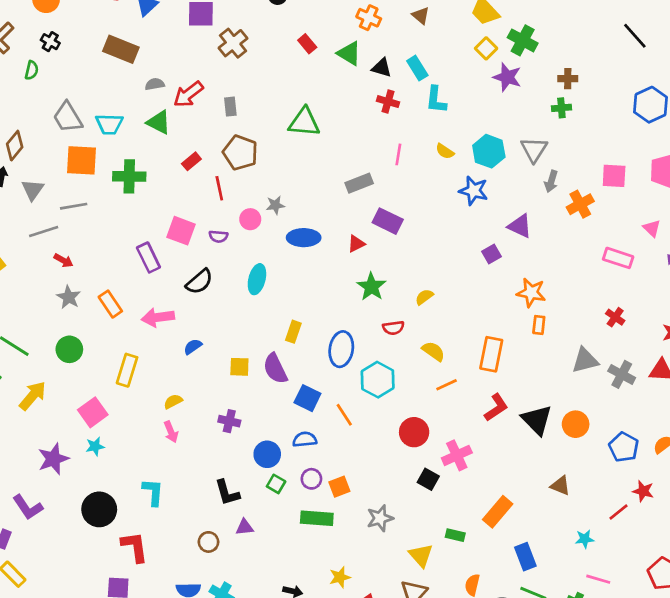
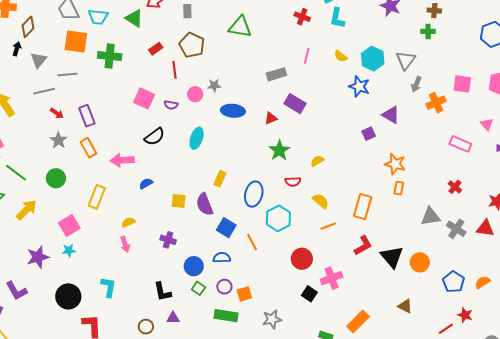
purple rectangle: (148, 258) -> (87, 116), moved

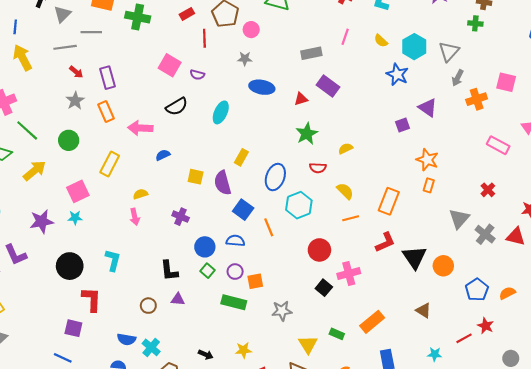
pink circle: (195, 94) -> (251, 30), moved
gray triangle: (430, 216) -> (459, 219), turned -45

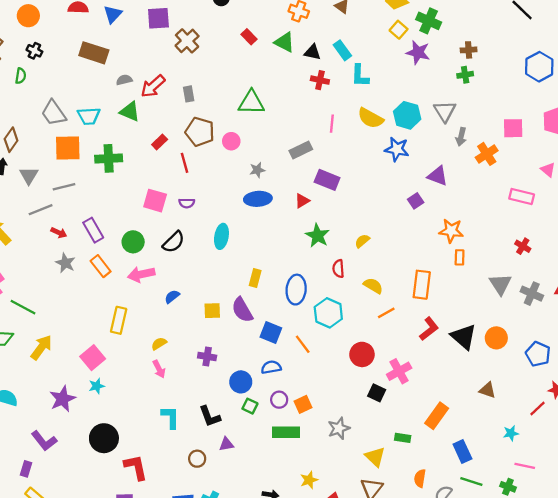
yellow semicircle: (381, 41) -> (370, 118), size x1.6
gray star: (245, 59) -> (257, 170), moved
green circle: (69, 140) -> (133, 242), moved
red semicircle: (318, 168) -> (338, 269), turned 98
cyan L-shape: (113, 260) -> (170, 417), moved

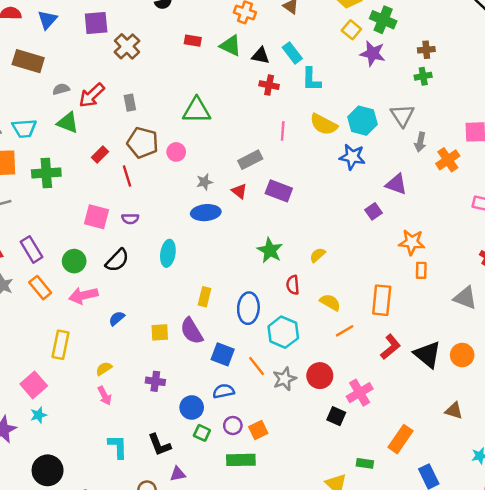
red rectangle: (249, 37) -> (193, 41), turned -35
red triangle: (302, 201) -> (239, 191), moved, turned -49
gray triangle: (500, 284) -> (465, 298), turned -35
gray star: (339, 428) -> (285, 379), moved

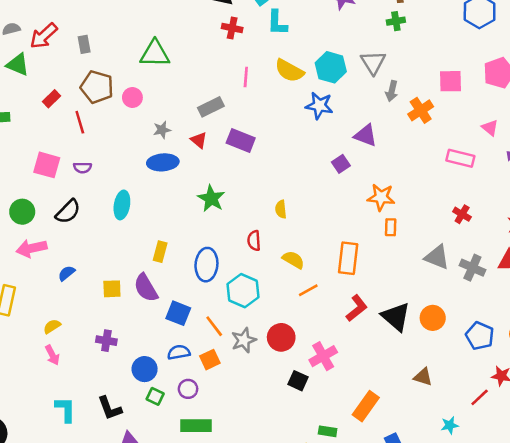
green star: (270, 250) -> (211, 198), moved
yellow semicircle: (318, 255) -> (281, 209), turned -56
orange square: (258, 430) -> (210, 360), moved

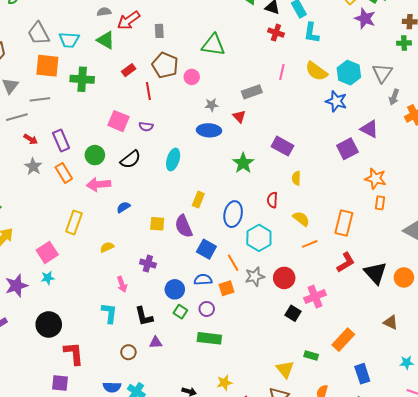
purple rectangle: (241, 141) -> (282, 146), moved
purple square: (341, 164) -> (347, 149), size x1.5
pink arrow: (52, 355) -> (122, 284), moved

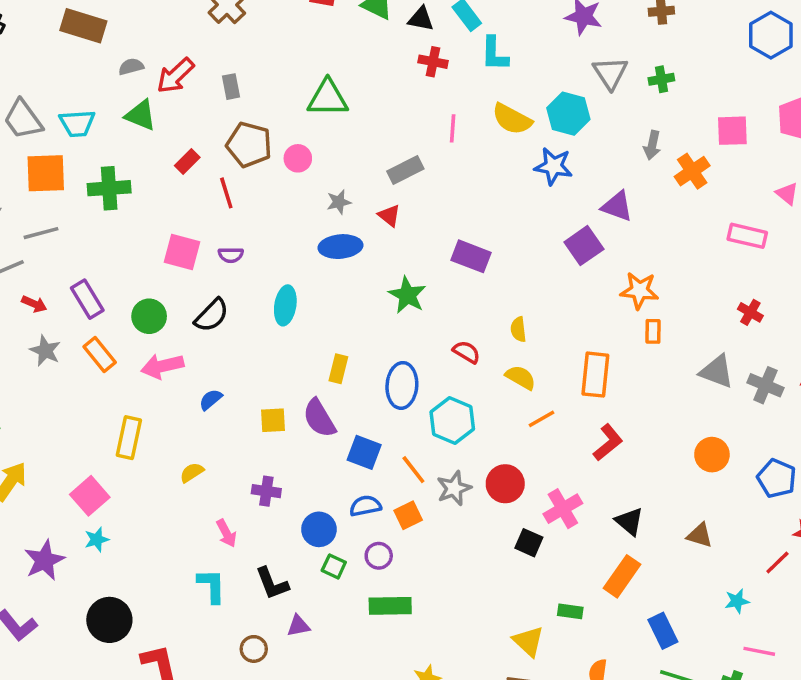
green cross: (404, 43) -> (661, 79), moved
gray triangle: (382, 73) -> (610, 73), moved
yellow semicircle: (296, 178) -> (518, 329), moved
red semicircle: (272, 200) -> (466, 352), turned 126
black triangle: (375, 273) -> (629, 521), moved, size x0.7

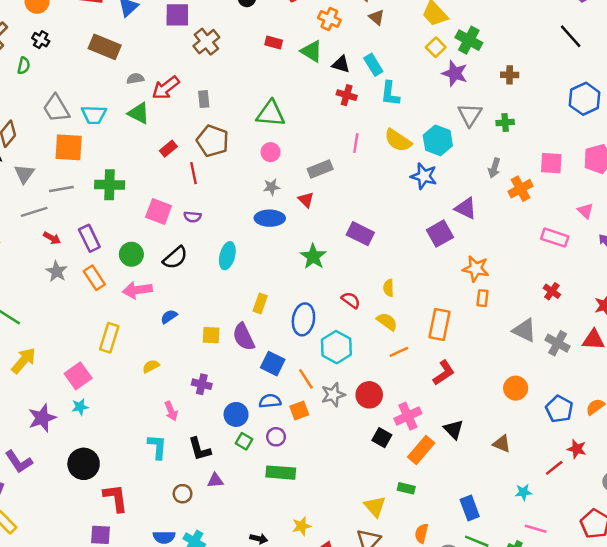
pink circle: (298, 158) -> (271, 152), moved
green cross: (109, 188) -> (110, 185), moved
orange rectangle: (622, 576) -> (421, 450), moved

